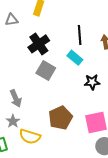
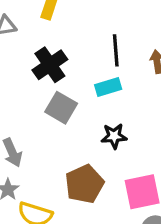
cyan rectangle: (75, 58) -> (108, 87), turned -56
black star: (92, 82) -> (114, 136), moved

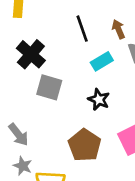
cyan rectangle: (108, 87) -> (102, 61), moved
black star: (114, 136) -> (99, 100), turned -30

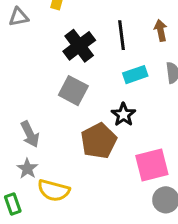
brown arrow: (118, 29) -> (161, 30), moved
black cross: (31, 54) -> (79, 46), moved
brown pentagon: (85, 145) -> (99, 141), moved

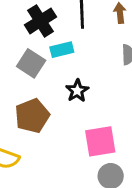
cyan rectangle: (135, 75) -> (62, 50), moved
brown pentagon: (99, 141) -> (32, 116), moved

